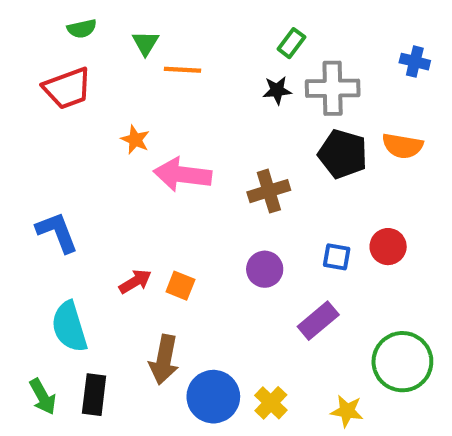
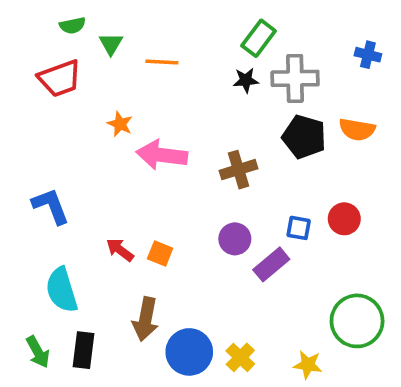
green triangle: (145, 43) -> (111, 44), moved
green rectangle: (291, 43) -> (259, 38), size x1.4
red arrow: (135, 282) -> (120, 250), turned -112
purple rectangle: (318, 321) -> (271, 264), moved

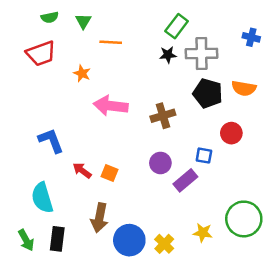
green triangle: (111, 44) -> (83, 21), moved
orange star: (120, 124) -> (82, 73), moved
blue L-shape: (51, 206) -> (51, 141), moved
red circle: (344, 219) -> (231, 133), moved
yellow star: (308, 365) -> (203, 233), moved

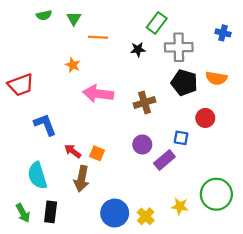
red trapezoid: (41, 53) -> (21, 85), moved
black star: (168, 55) -> (138, 49), moved
brown arrow: (99, 218) -> (82, 179), moved

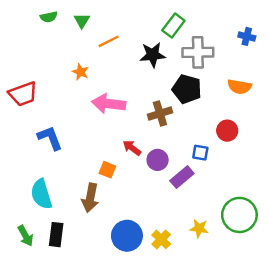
orange line: (98, 37) -> (109, 41), turned -30
black star: (138, 49) -> (153, 55), size x1.5
black pentagon: (184, 83) -> (187, 89), moved
red arrow: (73, 151) -> (132, 148), moved

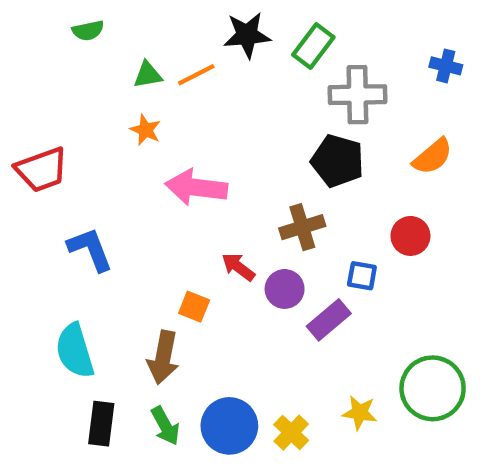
green triangle: (82, 21) -> (148, 75), moved, turned 49
black star: (153, 55) -> (247, 35), moved
orange semicircle: (239, 87) -> (433, 156), turned -50
brown cross: (160, 113) -> (302, 227), moved
green arrow: (25, 236) -> (165, 426), moved

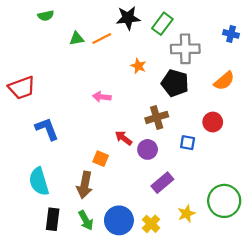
orange star: (145, 130) -> (138, 66), moved
pink arrow: (196, 187) -> (102, 97), size x0.6
purple rectangle: (329, 320) -> (162, 183), moved
yellow star: (360, 413) -> (186, 214), turned -30

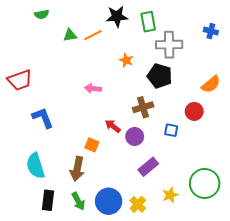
green rectangle: (162, 24) -> (148, 22), turned -48
orange semicircle: (224, 81) -> (211, 84), moved

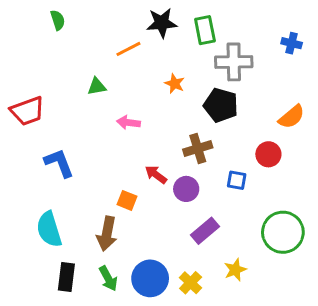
green semicircle: (42, 14) -> (58, 20), turned -96
green triangle: (70, 35) -> (97, 86), moved
green circle: (205, 183) -> (283, 232), moved

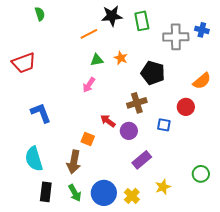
gray cross: (234, 62) -> (176, 37), moved
green triangle: (97, 86) -> (97, 60), moved
red trapezoid: (27, 111) -> (24, 63), moved
pink arrow: (128, 123) -> (89, 85), turned -63
green circle: (283, 232) -> (201, 174), moved, size x0.6

